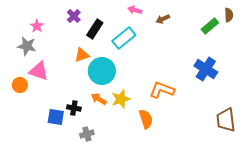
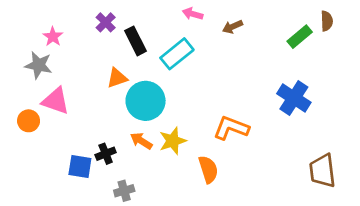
black rectangle: (95, 29) -> (136, 41), turned -60
black cross: (74, 108) -> (106, 154), turned -32

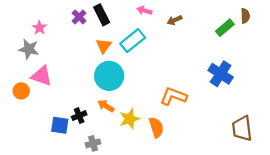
black rectangle: (136, 41) -> (102, 15), moved
orange triangle: (117, 78) -> (104, 46), moved, turned -35
yellow star: (173, 141) -> (129, 119), moved

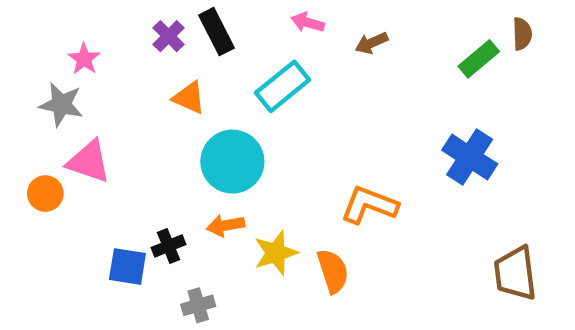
orange triangle: (104, 46) -> (189, 98), moved, turned -42
orange arrow: (106, 106) -> (226, 225), turned -42

